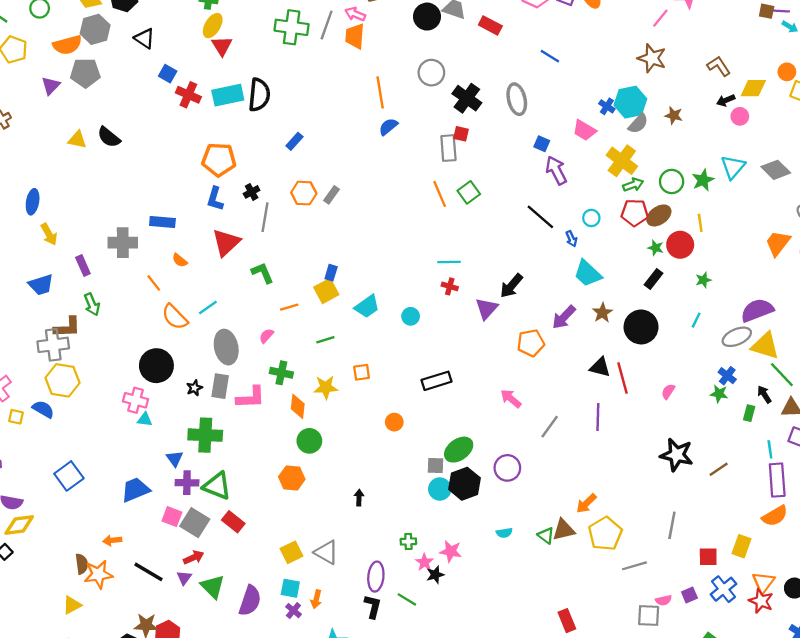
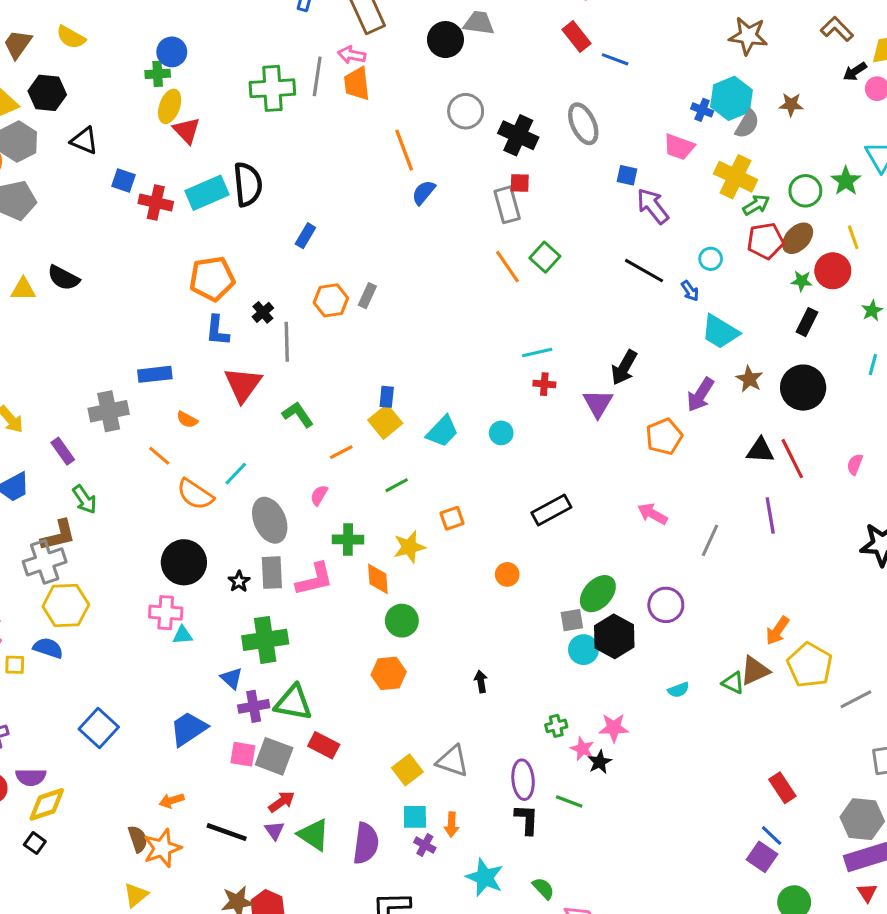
red rectangle: (490, 25) -> (577, 36), moved, turned 35

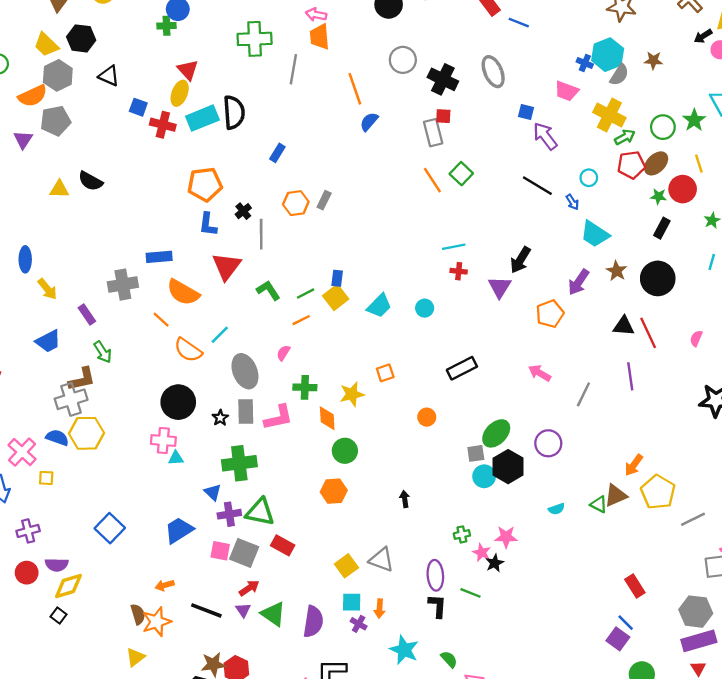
gray line: (317, 76) -> (293, 69), moved
yellow ellipse: (170, 106) -> (180, 93), moved
orange semicircle: (187, 420) -> (183, 292), size x2.0
green line: (397, 485) -> (306, 294), moved
blue semicircle: (48, 648) -> (57, 438), moved

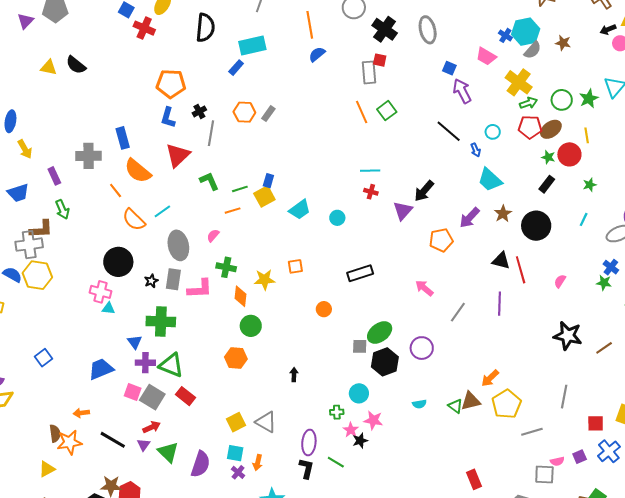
cyan rectangle: (202, 118) -> (252, 45), moved
blue rectangle: (159, 257) -> (123, 138), turned 70
cyan circle: (484, 476) -> (359, 393), moved
blue square: (110, 528) -> (43, 358), size x0.7

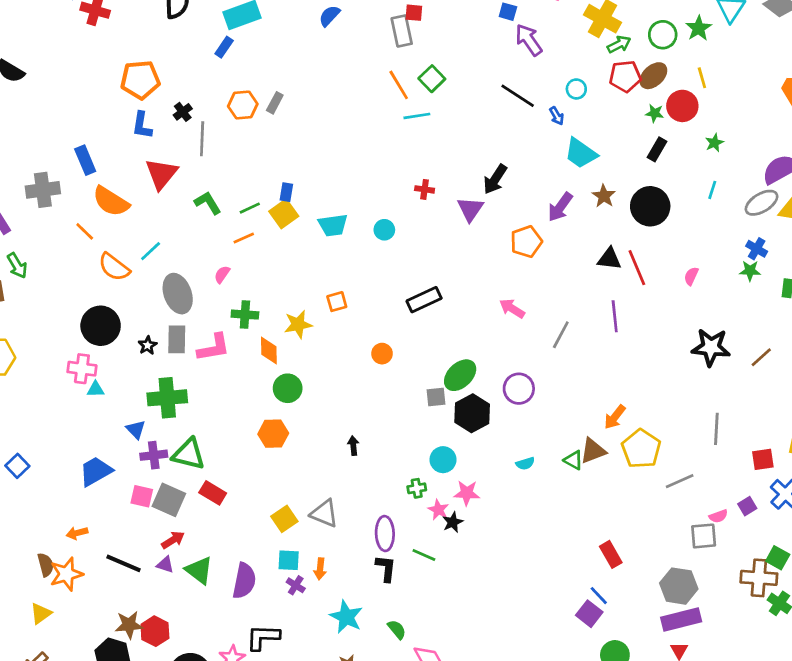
cyan line: (370, 171) -> (417, 116), moved
cyan trapezoid: (300, 210) -> (333, 225), turned 35
purple triangle: (144, 445) -> (165, 565), turned -40

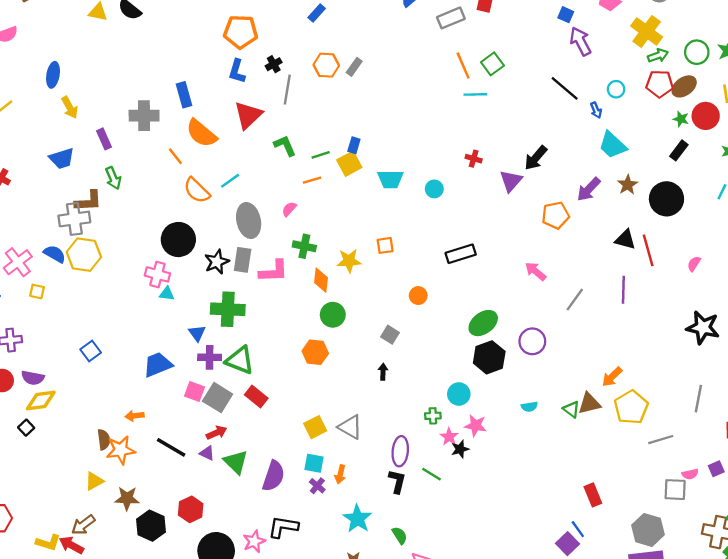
gray rectangle: (402, 31) -> (451, 18), moved, turned 72
black star: (148, 345) -> (217, 262), size x1.5
gray square: (436, 397) -> (390, 335), moved, turned 30
brown star: (129, 625) -> (127, 498), moved

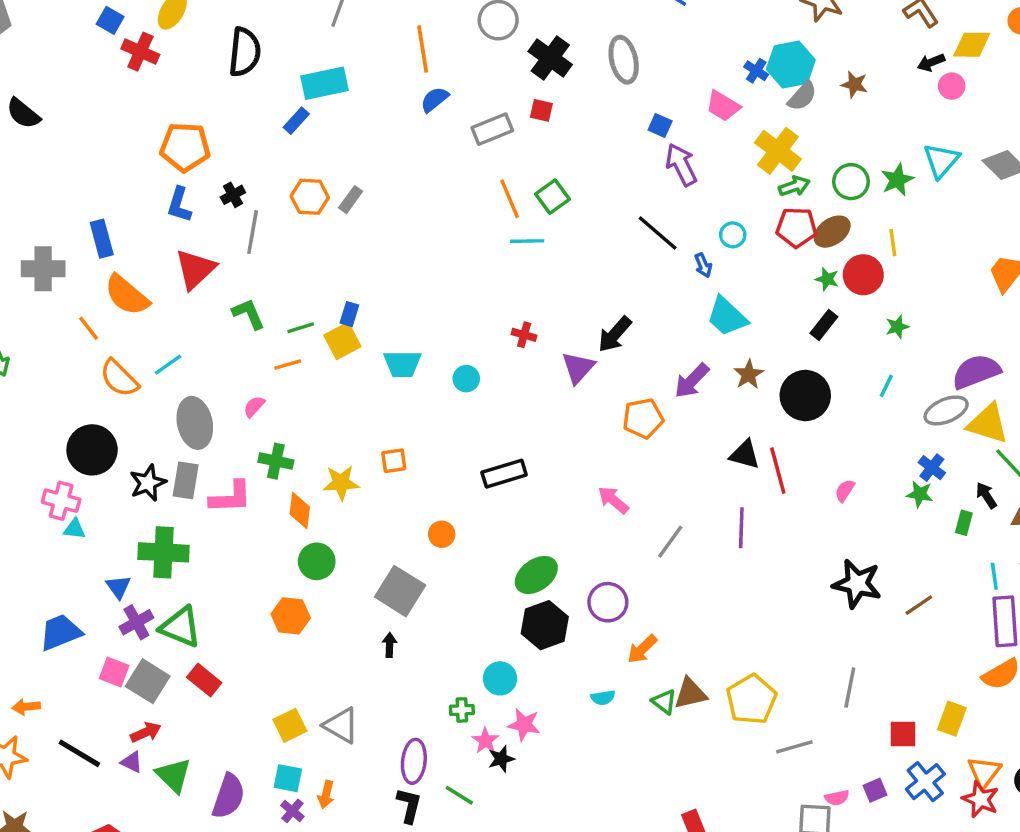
gray square: (390, 335) -> (400, 591), size x1.8
purple cross: (210, 357) -> (136, 622), turned -30
orange arrow: (612, 377) -> (642, 649), moved

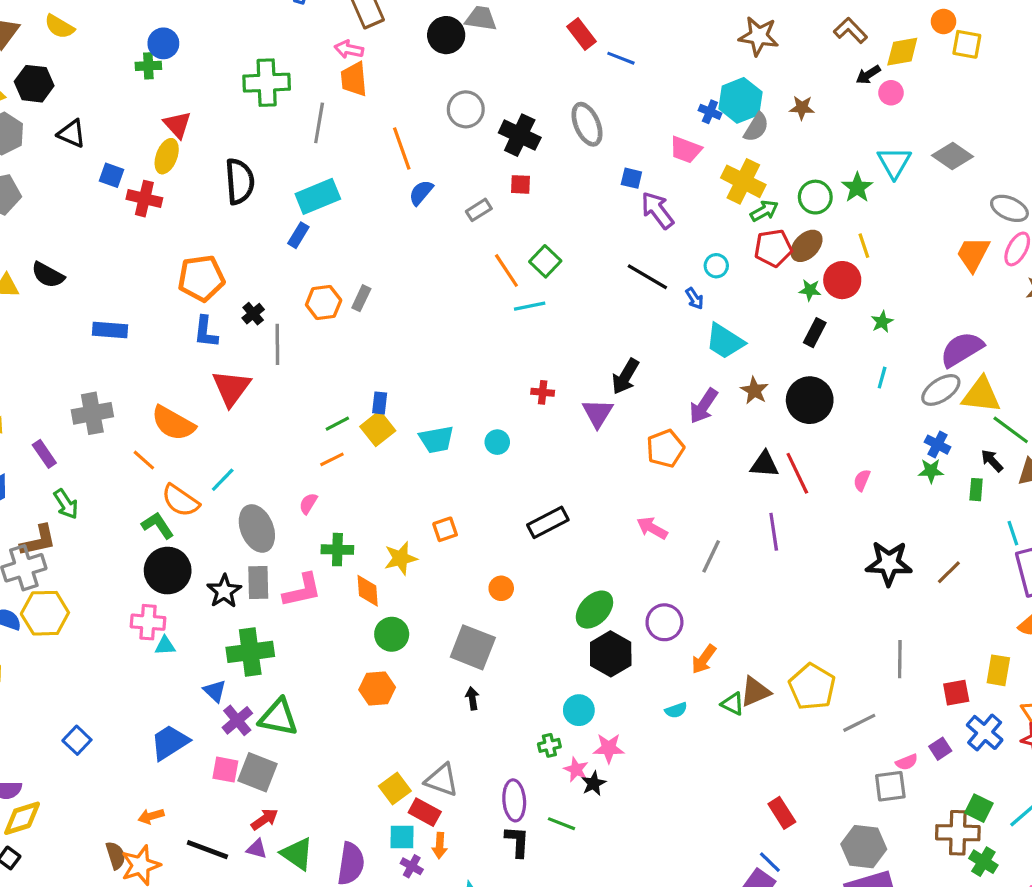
gray rectangle: (492, 129) -> (479, 210), size x0.7
blue rectangle: (102, 239) -> (110, 330), moved, turned -60
green L-shape: (249, 314) -> (158, 525), moved
red rectangle: (204, 680) -> (425, 812), moved

